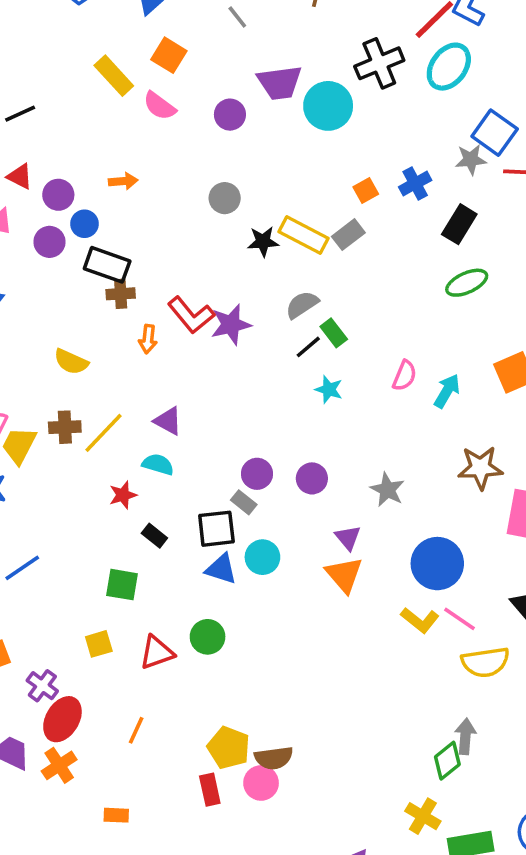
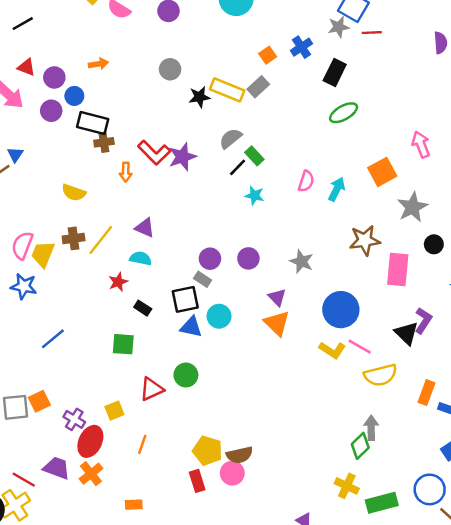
yellow square: (99, 644) -> (114, 411), moved

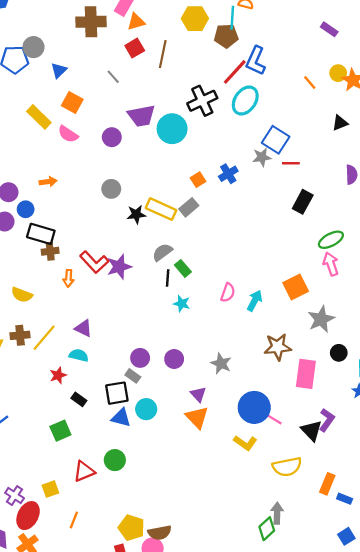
black rectangle: (335, 73) -> (303, 202), moved
green ellipse: (344, 113) -> (331, 240), moved
black line: (238, 167) -> (168, 278), turned -42
green square: (123, 344) -> (60, 431), turned -30
pink line: (360, 347) -> (272, 418), moved

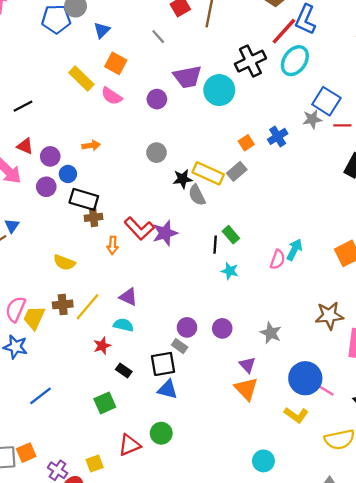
gray semicircle: (162, 252) -> (197, 195), moved, turned -80
cyan arrow: (255, 301) -> (294, 250), moved
cyan circle: (146, 409) -> (263, 461), moved

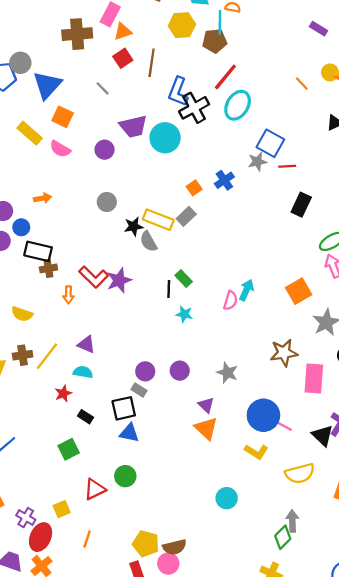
blue L-shape: (306, 19) -> (178, 92), moved
blue triangle: (102, 30) -> (47, 85), size x1.8

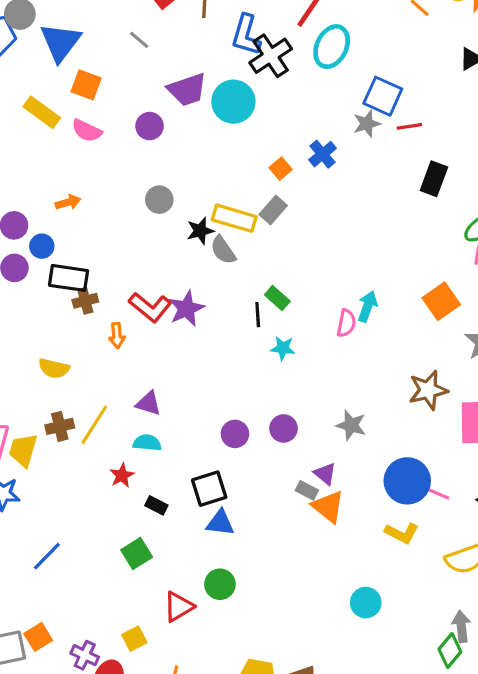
gray rectangle: (139, 390) -> (307, 490), moved

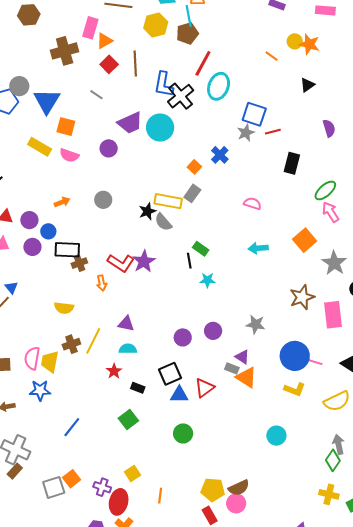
gray circle: (159, 200) -> (103, 200), moved
cyan arrow: (368, 306) -> (258, 248), turned -108
pink semicircle: (346, 323) -> (252, 204), moved, turned -78
red triangle: (178, 607) -> (204, 388), moved

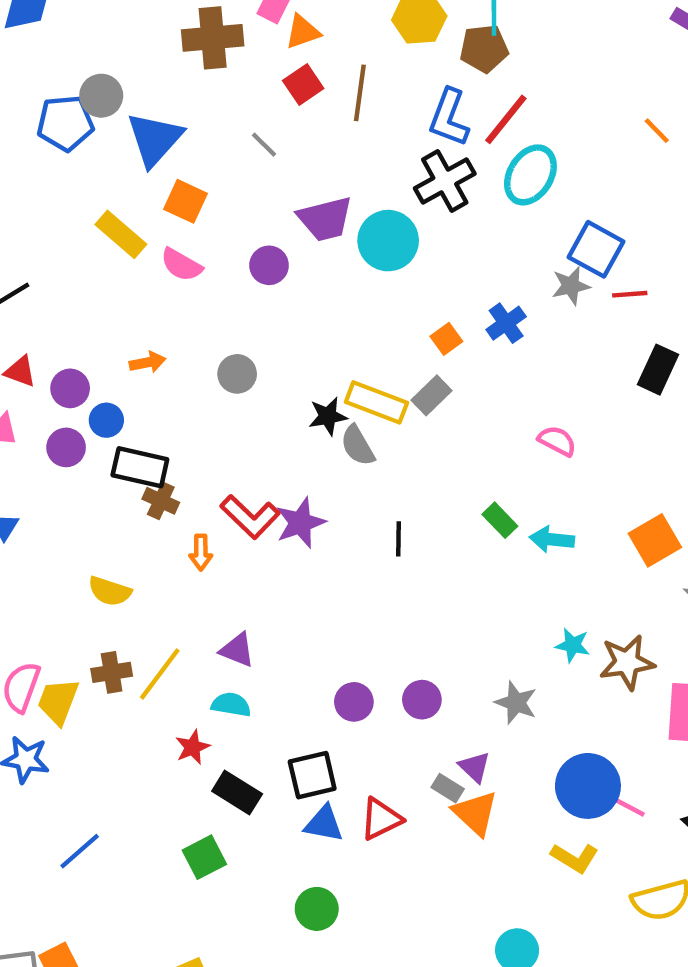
blue L-shape: (164, 84) -> (449, 118), moved
green rectangle: (201, 249) -> (500, 520), moved
brown cross: (79, 263) -> (161, 501), turned 35
cyan star: (207, 280) -> (573, 645), moved
black rectangle: (138, 388) -> (237, 792), size x1.5

